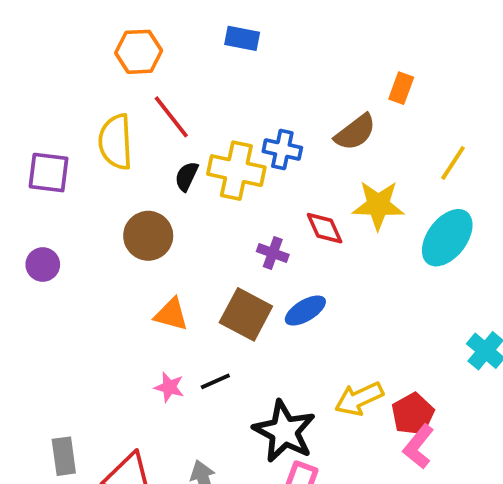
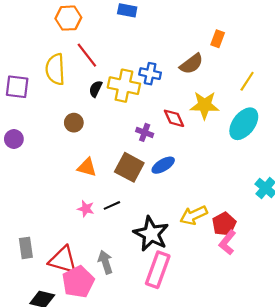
brown circle: (148, 236) -> (74, 123), size x0.7

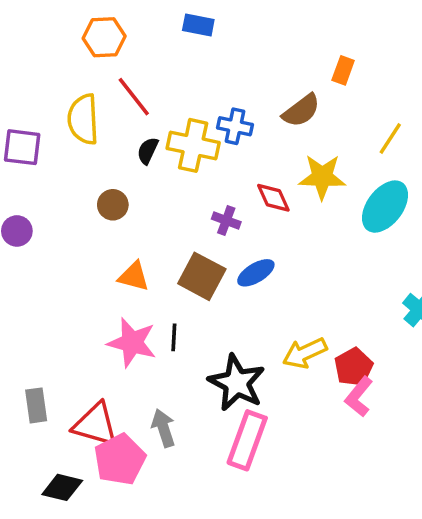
black line: (112, 205) -> (174, 337), turned -63
pink star: (86, 209) -> (132, 343), size x1.8

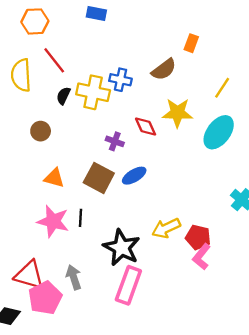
red pentagon: (354, 367) -> (198, 237), turned -30

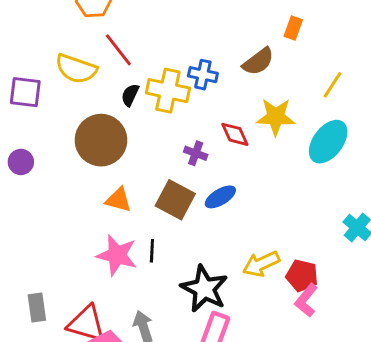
yellow semicircle: (21, 75) -> (76, 69), turned -68
brown circle: (41, 131) -> (101, 140), size x2.0

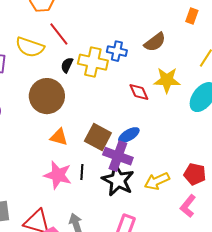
orange rectangle: (293, 28) -> (192, 16), moved
purple cross: (196, 153) -> (118, 156), moved, size x1.8
red pentagon: (302, 276) -> (195, 174), moved
black star: (204, 289) -> (118, 180), moved

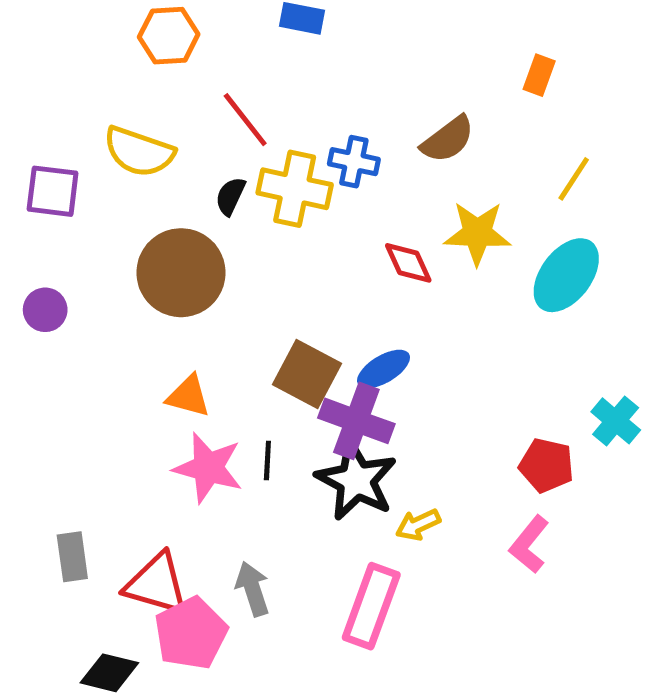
red line: (59, 34) -> (245, 120), moved
orange triangle: (59, 137) -> (188, 396), moved
yellow arrow: (157, 181) -> (418, 525), moved, size x0.7

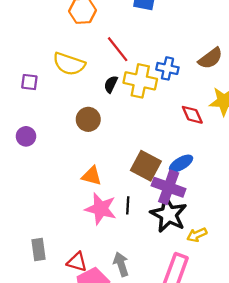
purple square: (53, 191) -> (29, 82), size x0.7
brown circle: (181, 273) -> (88, 119), size x0.6
red triangle: (156, 584) -> (77, 262), size x0.7

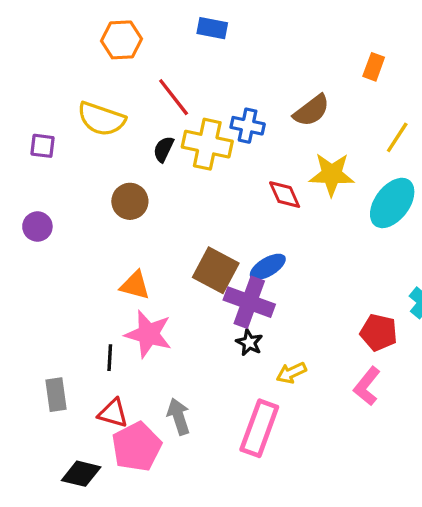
black line: (128, 205) -> (110, 358), moved
black star: (169, 214) -> (249, 343), size x0.5

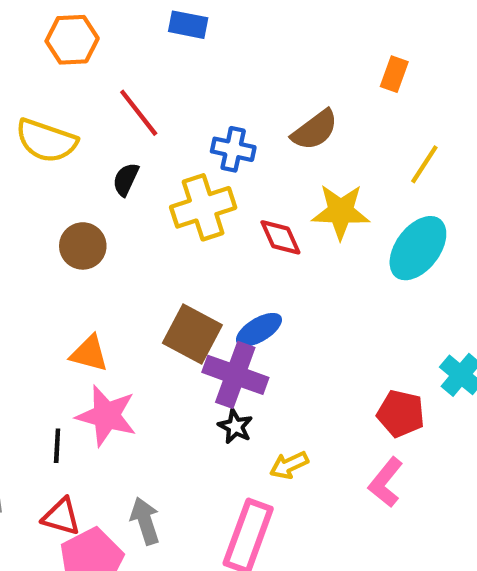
yellow cross: (207, 144) -> (203, 207), moved, turned -30

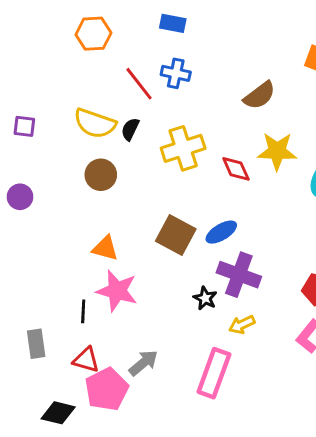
yellow semicircle: (46, 141) -> (95, 123), moved
blue cross: (233, 149) -> (176, 73), moved
purple cross: (235, 375) -> (239, 275), moved
gray arrow: (145, 521) -> (143, 363), turned 68

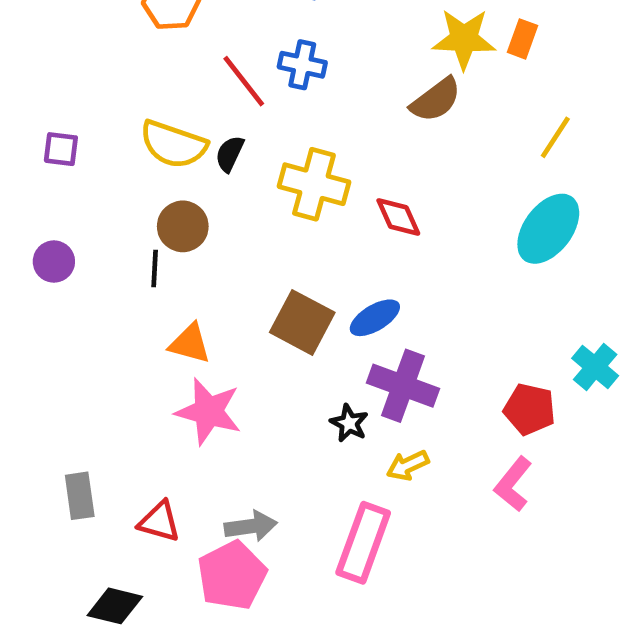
yellow cross: (183, 148) -> (314, 184), turned 33
yellow star: (277, 151) -> (464, 39), moved
black line: (83, 311) -> (155, 269), moved
gray arrow: (143, 363) -> (251, 526), turned 32
pink pentagon: (107, 389) -> (232, 575), moved

